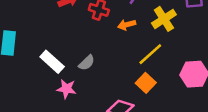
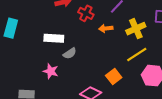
yellow line: (150, 54) -> (137, 55), moved
white rectangle: (52, 62) -> (54, 38), moved, turned -48

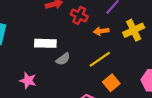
yellow line: (137, 55) -> (100, 59), moved
pink star: (51, 71) -> (28, 81), moved

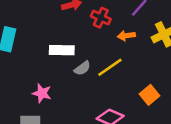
yellow line: (100, 59) -> (110, 67), moved
orange square: (111, 83) -> (149, 95), moved

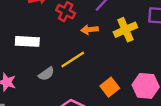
gray semicircle: (82, 68) -> (46, 74), moved

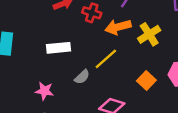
orange arrow: (90, 30) -> (118, 27), size x1.5
yellow cross: (125, 30) -> (149, 34), moved

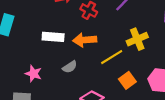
orange arrow: (118, 27) -> (85, 40), moved
yellow line: (106, 59) -> (112, 57), moved

